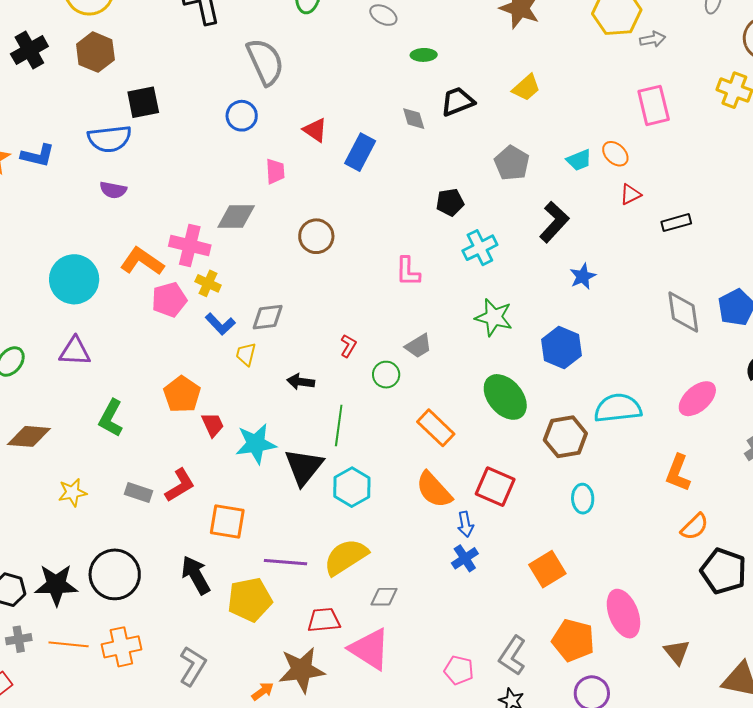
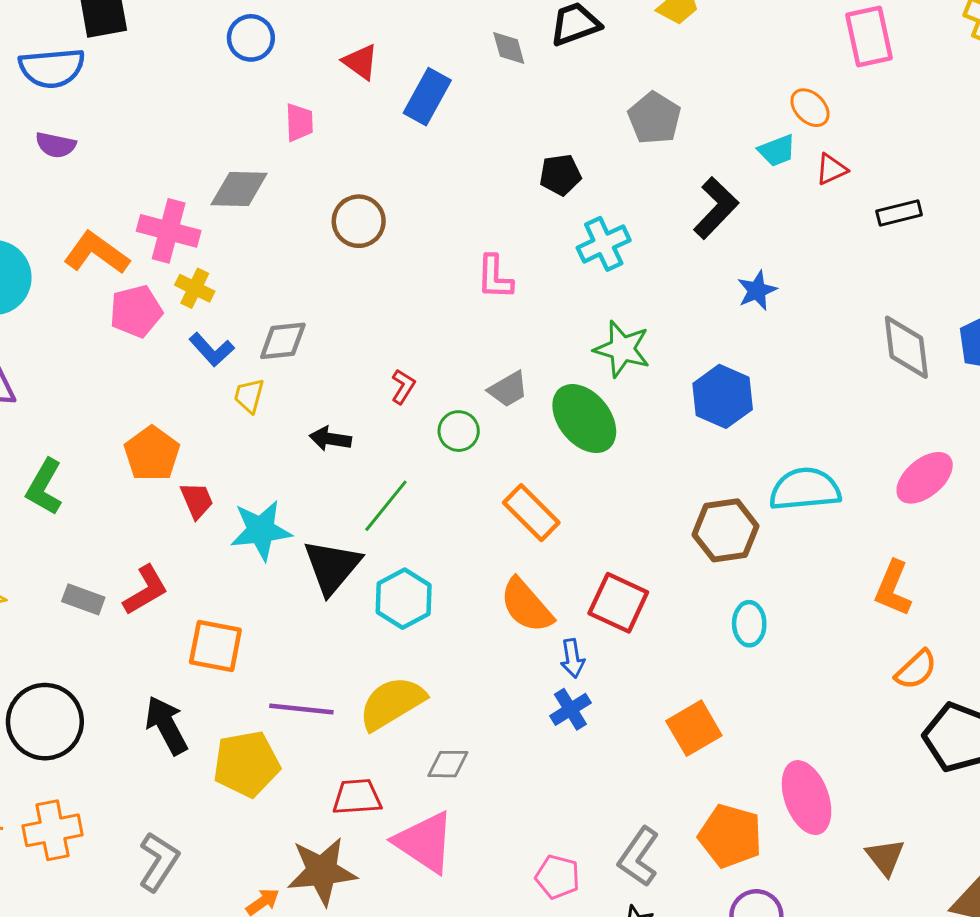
cyan trapezoid: (579, 160) -> (777, 150), moved
green ellipse: (505, 397) -> (584, 419), moved
green line: (339, 425) -> (386, 506), turned 30

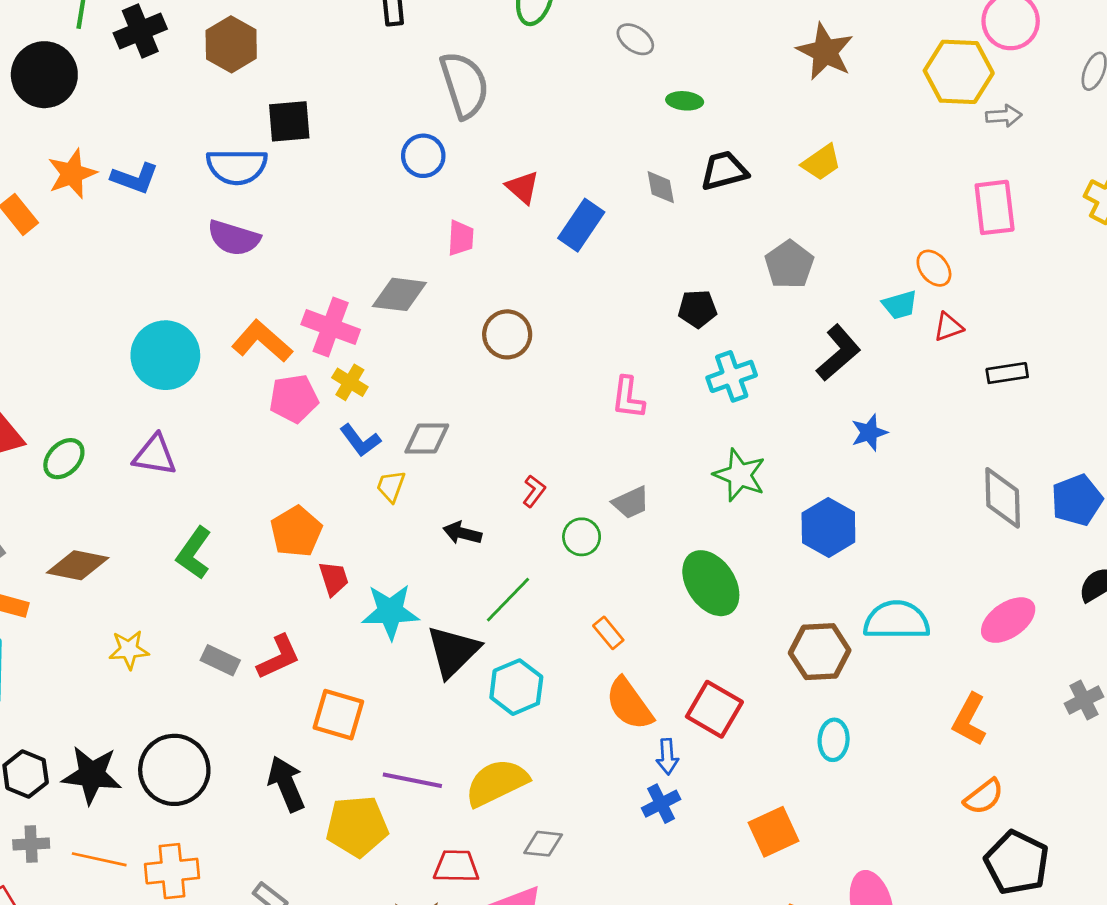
purple semicircle: (56, 145) -> (234, 238), size x1.4
green ellipse: (584, 419) -> (711, 583), moved
orange rectangle: (531, 513) -> (608, 633), moved, size x0.6

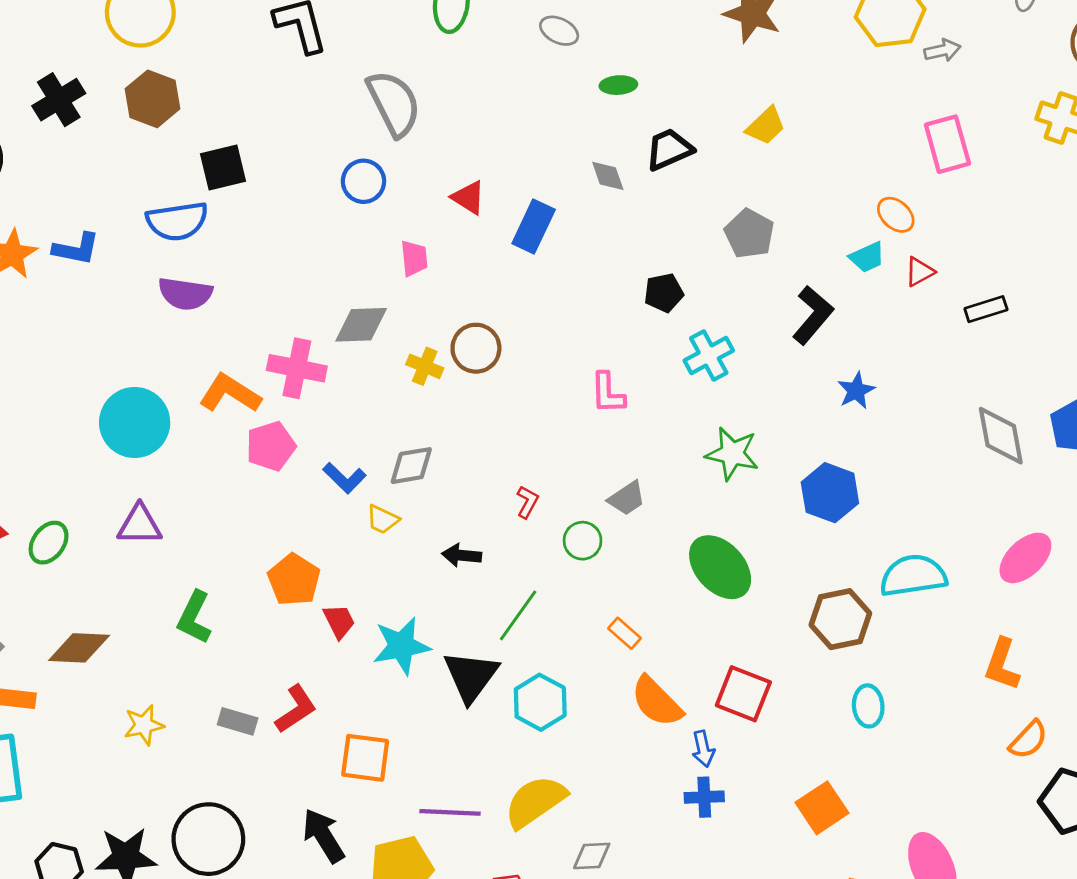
yellow cross: (350, 382) -> (425, 366), moved
yellow trapezoid: (391, 486) -> (382, 519), turned -76
blue cross: (661, 804) -> (704, 797), turned 33

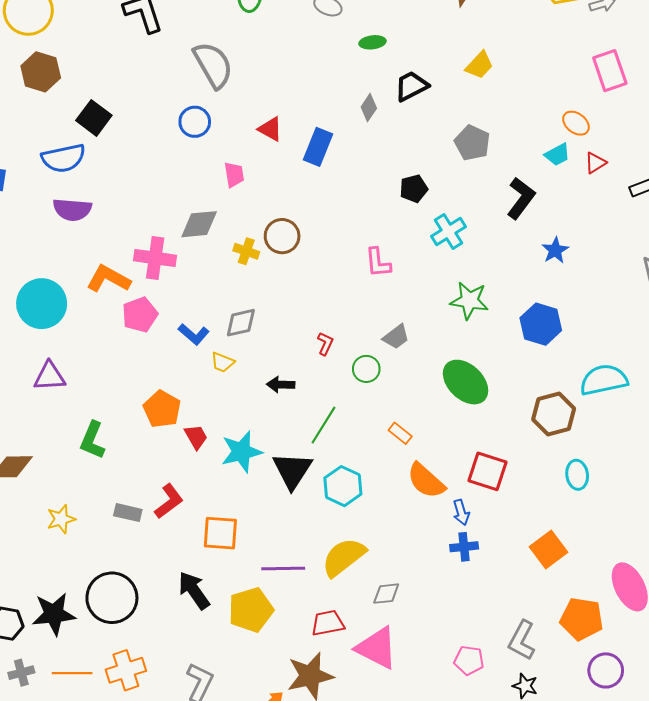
black square: (223, 168) -> (94, 118), turned -36
gray diamond: (608, 176) -> (369, 108), turned 56

